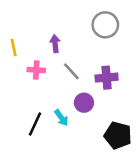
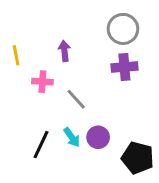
gray line: (71, 71) -> (76, 99), moved
purple cross: (107, 78) -> (124, 67), moved
purple circle: (84, 103) -> (98, 137), moved

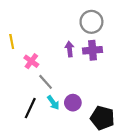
purple arrow: (64, 51) -> (70, 49), moved
pink cross: (42, 82) -> (31, 61), turned 32
gray line: (76, 99) -> (46, 82), moved

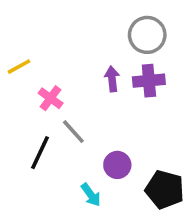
yellow line: (12, 41) -> (19, 67), turned 72
cyan arrow: (53, 103) -> (91, 195), moved
black line: (30, 108) -> (40, 153), moved

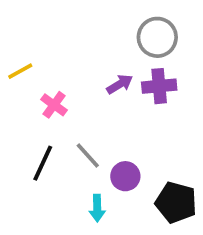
purple arrow: (112, 79) -> (120, 84), turned 65
gray line: (73, 132) -> (88, 156), moved
cyan arrow: (91, 195) -> (97, 208), turned 35

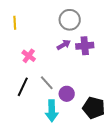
gray circle: (157, 37) -> (70, 20), moved
yellow line: (20, 71) -> (15, 23), moved, turned -64
cyan arrow: (97, 208) -> (52, 111), size x1.5

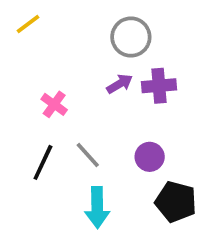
yellow line: (15, 23) -> (28, 24), moved, turned 56
purple circle: (67, 94) -> (150, 157), moved

